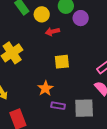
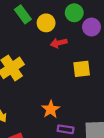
yellow square: (62, 62) -> (82, 69), moved

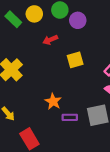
yellow circle: (46, 23) -> (34, 14), moved

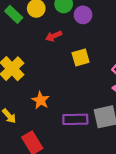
orange star: (53, 101) -> (41, 100), moved
purple rectangle: (70, 117) -> (75, 119), size x1.5

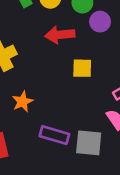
red arrow: (54, 36) -> (60, 35), size x1.5

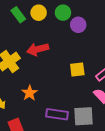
red arrow: (60, 35) -> (38, 49), moved
yellow square: (82, 68) -> (77, 69), moved

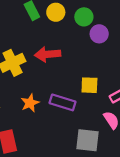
purple rectangle: (57, 114) -> (63, 102), moved

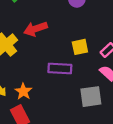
orange star: (30, 103) -> (23, 91), moved

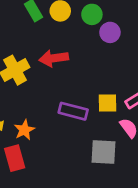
yellow square: (80, 47) -> (108, 103), moved

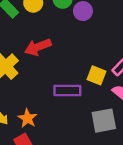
yellow square: (108, 103) -> (97, 75), turned 36

